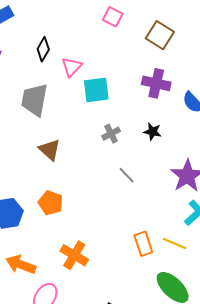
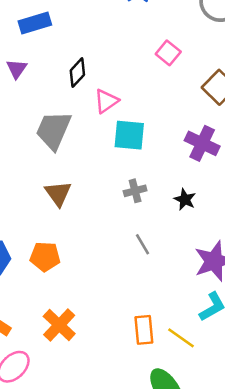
orange pentagon: (51, 203) -> (45, 257), turned -30

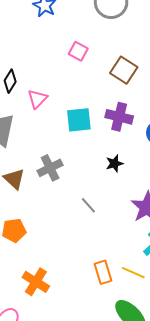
cyan square: (129, 135) -> (79, 120), moved
gray cross: (135, 191) -> (50, 168), moved, size x1.4
black star: (185, 199) -> (114, 164), turned -30

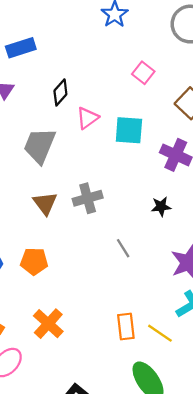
cyan square: (79, 120) -> (129, 130), moved

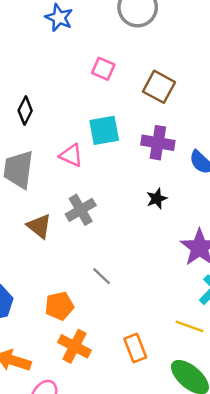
pink triangle: (87, 118) -> (71, 155), moved, turned -45
gray line: (123, 248) -> (102, 276), moved
orange pentagon: (34, 261) -> (59, 306), moved
orange rectangle: (126, 327) -> (135, 348), moved

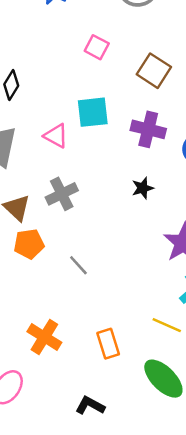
orange pentagon: (59, 306) -> (29, 244), moved

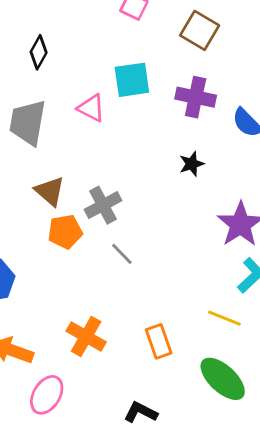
gray cross: (62, 194) -> (103, 205), moved

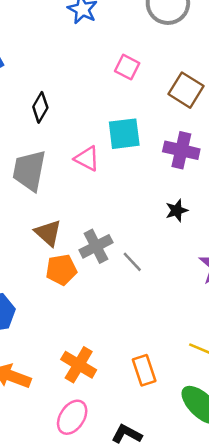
gray line: (122, 254) -> (132, 262), moved
pink ellipse: (47, 395) -> (72, 417), moved

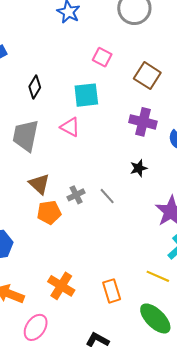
cyan square: (124, 134) -> (86, 95), moved
gray cross: (96, 246) -> (76, 195), size x0.7
gray line: (132, 262) -> (107, 196), moved
pink ellipse: (72, 417) -> (36, 327), moved

